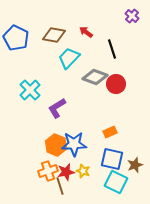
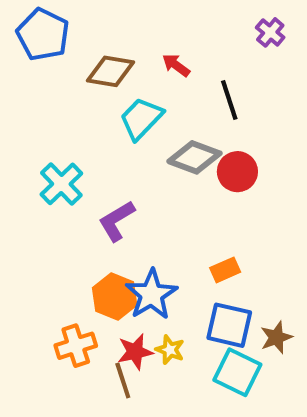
blue pentagon: (16, 38) -> (43, 35), moved
blue star: (74, 144) -> (151, 294), turned -30
orange cross: (48, 171) -> (76, 346), moved

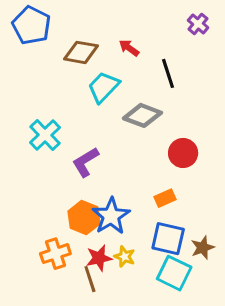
red circle: (237, 172) -> (183, 153), moved

